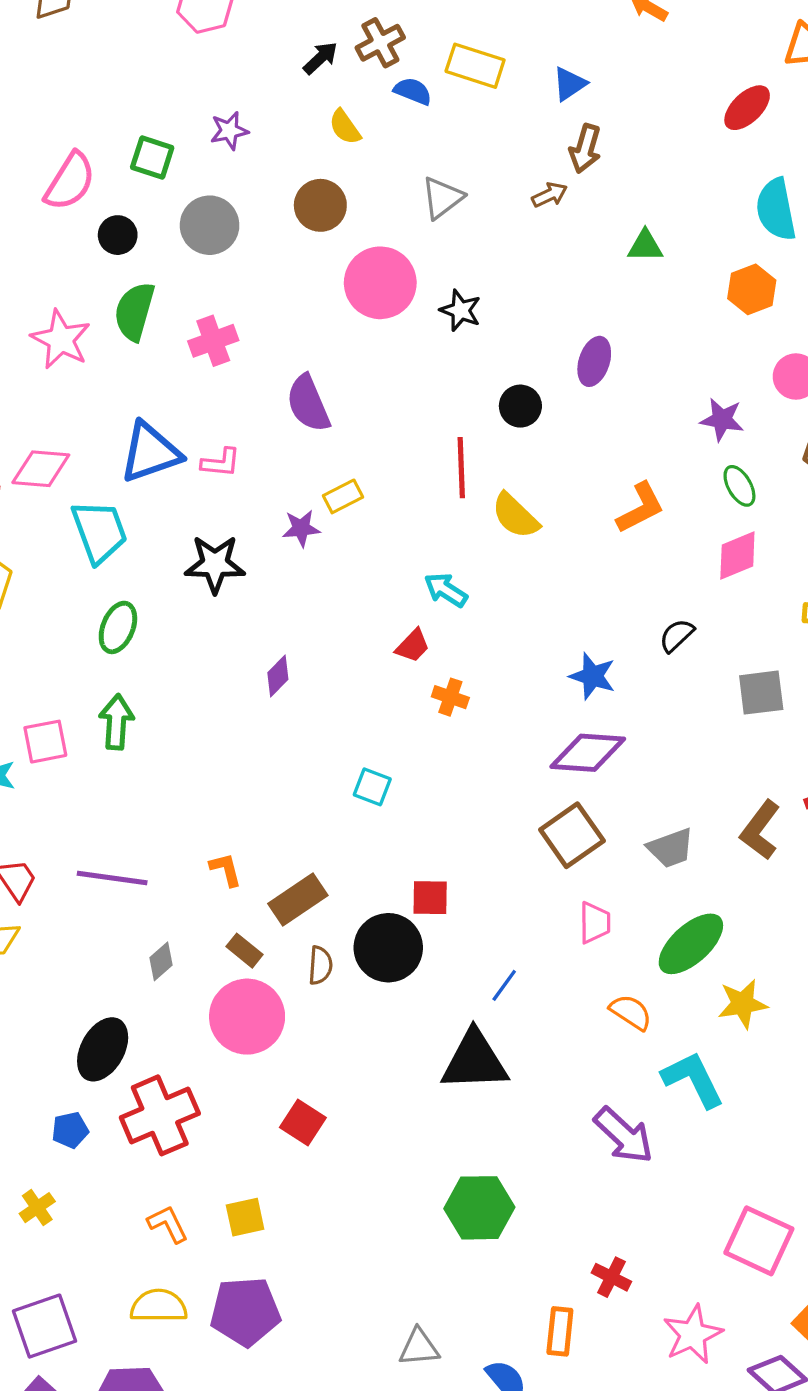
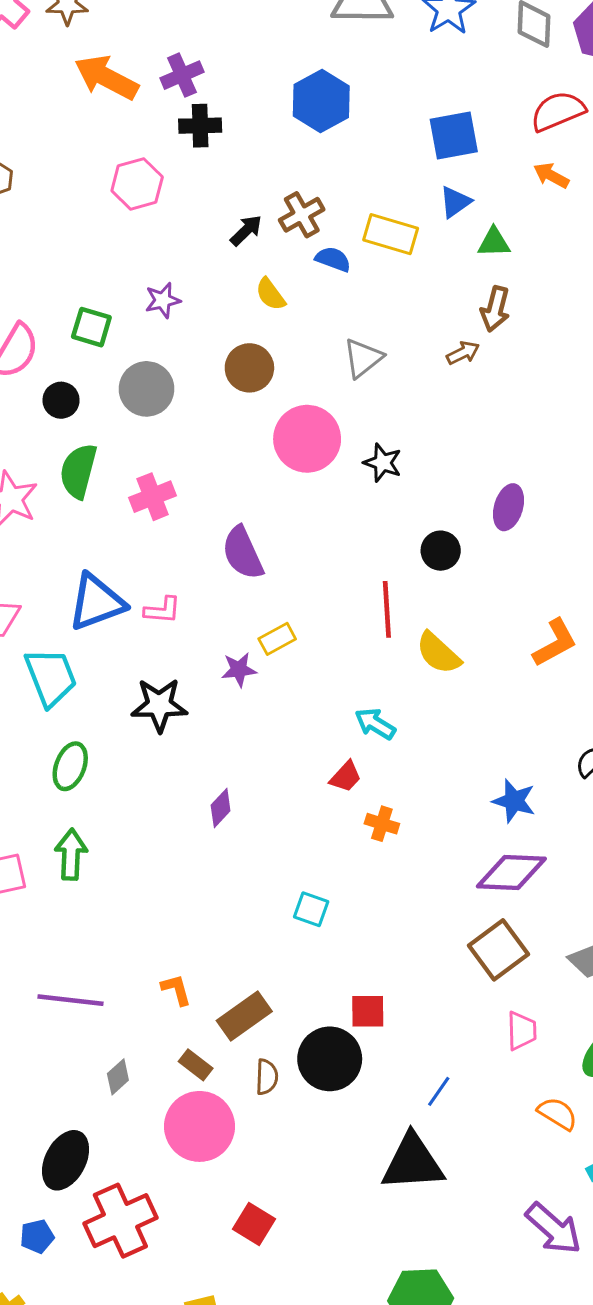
blue triangle: (569, 84) -> (455, 202), moved
green triangle: (645, 246) -> (494, 242), moved

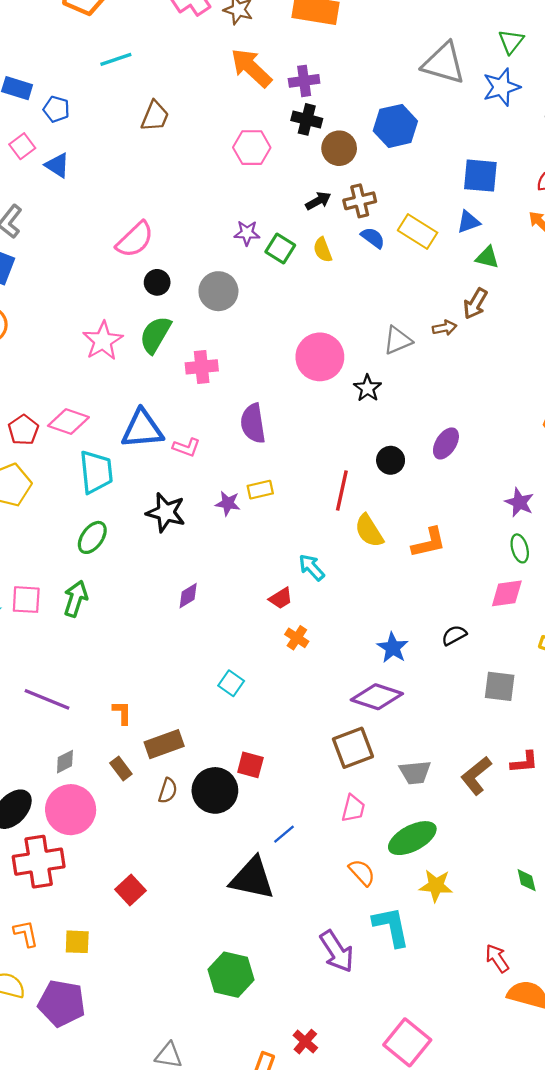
green square: (91, 327) -> (280, 249), moved
gray triangle: (363, 358) -> (398, 340), moved
brown circle: (249, 368) -> (339, 148), moved
orange L-shape: (555, 643) -> (429, 543), moved
pink circle: (200, 1126) -> (71, 810), moved

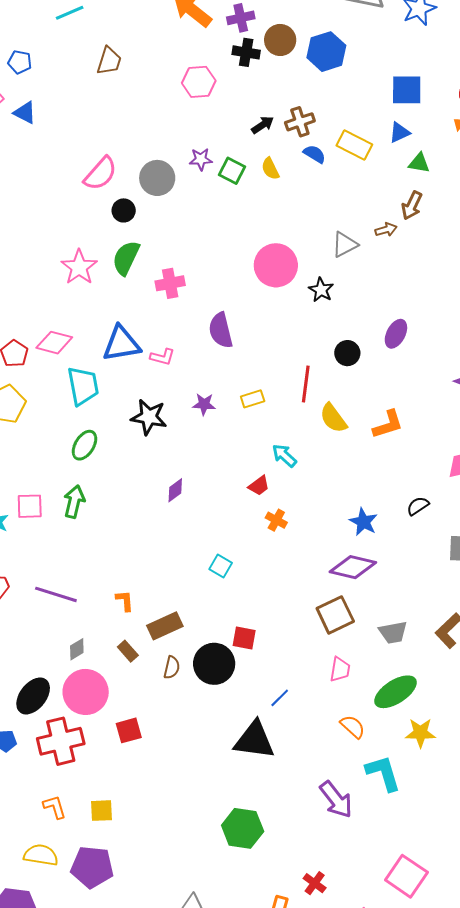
brown circle: (339, 148) -> (280, 40), moved
gray circle: (218, 291) -> (157, 178), moved
yellow rectangle: (260, 490) -> (253, 399), moved
red square: (130, 890) -> (129, 730), moved, turned 32

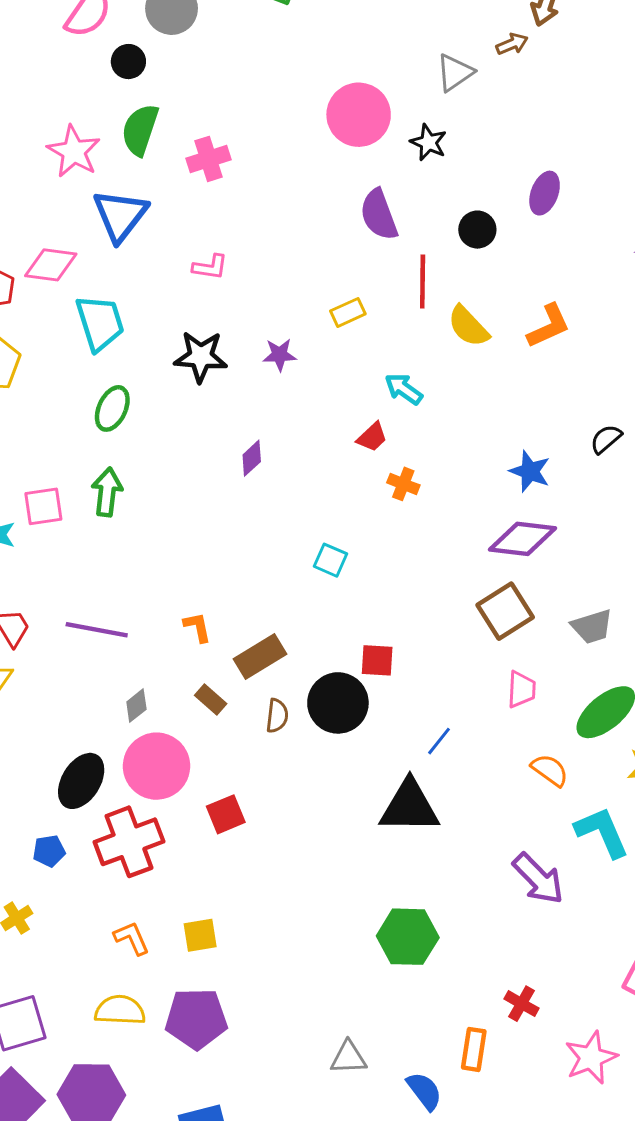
purple semicircle: (221, 330) -> (379, 215), moved
blue triangle: (121, 344) -> (120, 215), moved, turned -36
purple star: (204, 404) -> (280, 355), moved

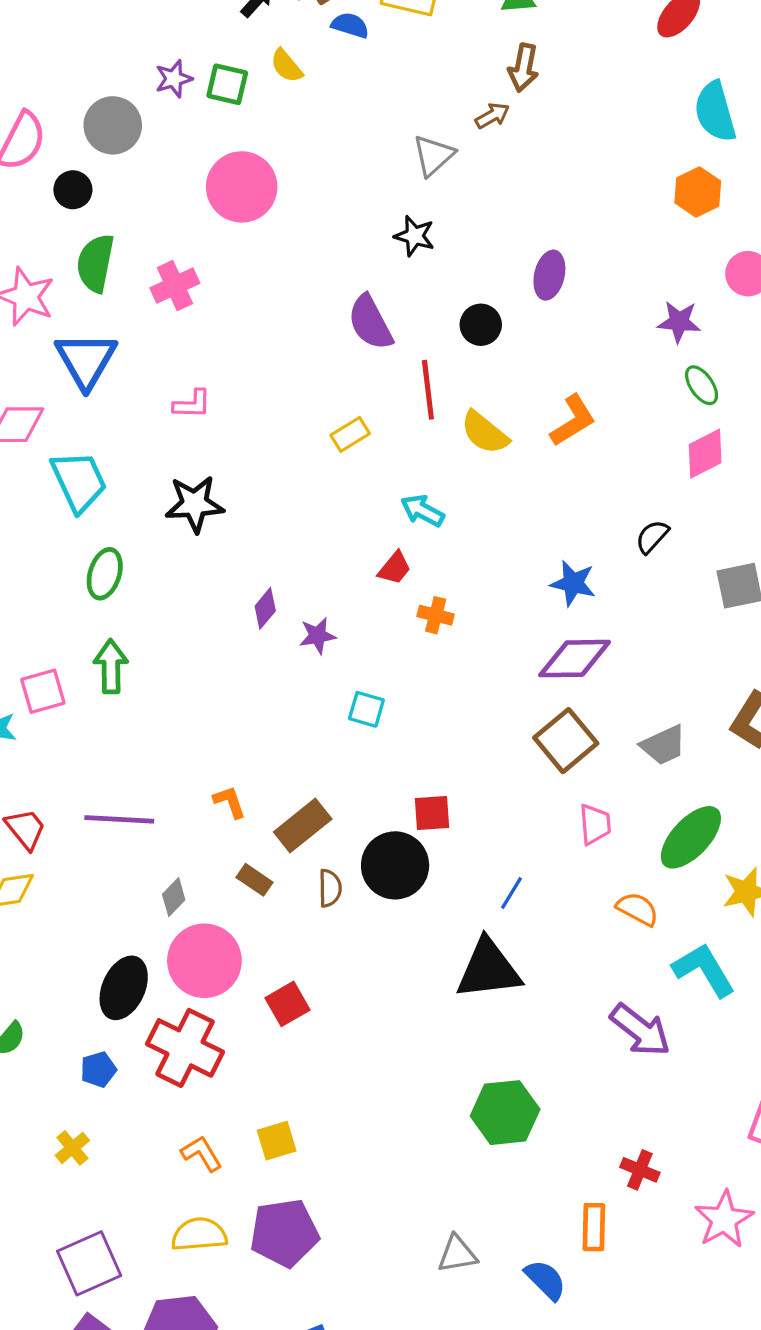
pink circle: (359, 115) -> (242, 187), moved
purple star: (280, 355) -> (318, 636), moved
red cross: (129, 842) -> (185, 1048), turned -36

